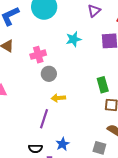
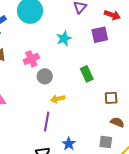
green rectangle: (103, 85) -> (87, 74), moved

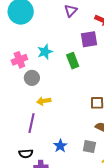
cyan star: (64, 39) -> (45, 52), moved
green rectangle: (87, 74) -> (73, 61), moved
blue star: (69, 144) -> (60, 146), moved

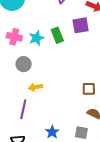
pink cross: (19, 60) -> (14, 37), moved, turned 35
green rectangle: (73, 61) -> (57, 35), moved

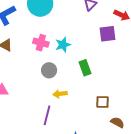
green rectangle: (57, 35) -> (85, 68), moved
brown square: (89, 89) -> (102, 102), moved

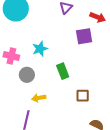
pink cross: (41, 43) -> (11, 56), moved
brown square: (102, 102) -> (83, 96), moved

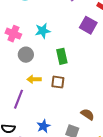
purple square: (84, 36) -> (88, 25), turned 30
brown square: (83, 96) -> (58, 82), moved

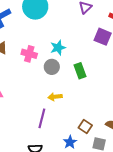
gray circle: (26, 55) -> (52, 67), moved
brown square: (58, 82) -> (85, 127), moved, turned 32

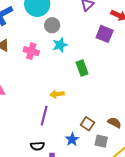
gray circle: (52, 67) -> (52, 25), moved

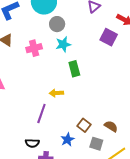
pink cross: (31, 51) -> (34, 48), turned -35
green rectangle: (82, 68) -> (74, 69), moved

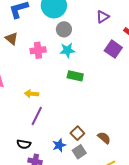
green rectangle: (74, 69) -> (75, 76), turned -70
yellow arrow: (56, 93) -> (31, 94), moved
gray square: (96, 144) -> (79, 152), moved, turned 32

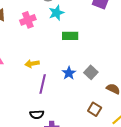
brown square: (77, 133) -> (95, 109), moved
blue star: (59, 145) -> (69, 73), moved
gray square: (79, 152) -> (91, 72), moved

